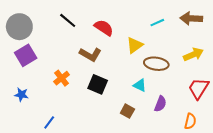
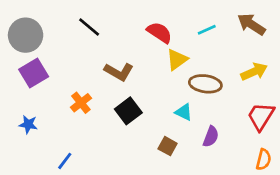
brown arrow: (191, 18) -> (251, 24), turned 30
red semicircle: (104, 28) -> (159, 32), moved
black square: (98, 84) -> (128, 111), turned 30
orange semicircle: (190, 121) -> (264, 160), moved

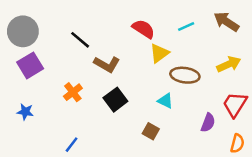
black line: (89, 27) -> (80, 40), moved
purple semicircle: (211, 137) -> (208, 123), moved
blue line: (65, 161) -> (72, 145), moved

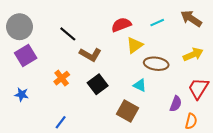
red semicircle: (143, 29) -> (121, 25), turned -54
brown square: (151, 131) -> (127, 111), size x1.5
orange semicircle: (237, 143) -> (191, 121), moved

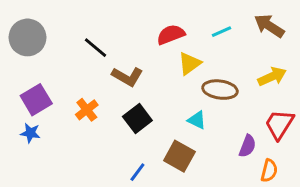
purple square: (26, 55) -> (36, 100), moved
blue line: (61, 122) -> (137, 172), moved

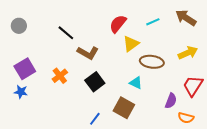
red semicircle: (171, 35) -> (118, 24), turned -30
gray circle: (27, 37) -> (19, 26), size x0.6
orange semicircle: (269, 171) -> (186, 118), turned 91

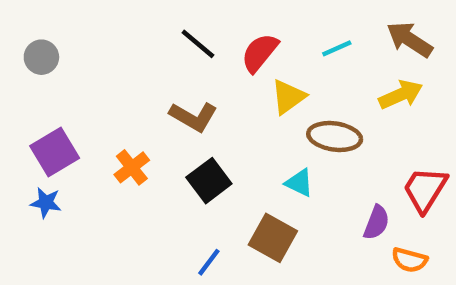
black line: (66, 33) -> (198, 44), moved
yellow arrow: (188, 53) -> (401, 95), moved

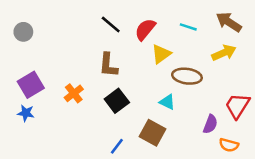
cyan line: (337, 48) -> (188, 27), turned 42
brown L-shape: (193, 117) -> (108, 65), turned 65

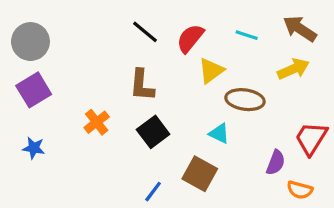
gray circle: (23, 32) -> (30, 42), size x1.5
purple square: (31, 85) -> (34, 90), moved

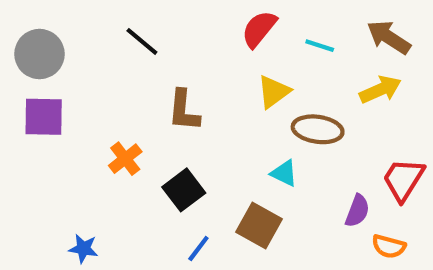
black line: (145, 32) -> (142, 41), moved
red semicircle: (190, 38) -> (259, 29), moved
purple square: (34, 90) -> (44, 117), turned 32
black square: (153, 132) -> (184, 190), moved
blue star: (34, 148) -> (83, 249), moved

